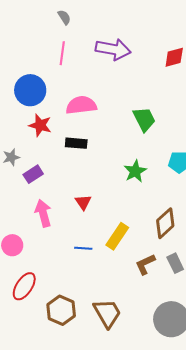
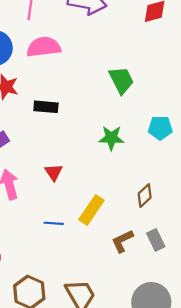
pink semicircle: (81, 105) -> (44, 47), moved
green star: (135, 171) -> (111, 138), turned 30
brown diamond: (165, 223) -> (145, 196), size x0.7

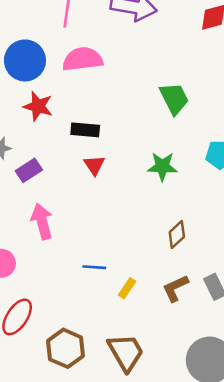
red triangle: (54, 172) -> (94, 165), moved
brown diamond: (145, 196) -> (177, 235), moved
yellow rectangle: (91, 210) -> (127, 288), moved, size x0.6

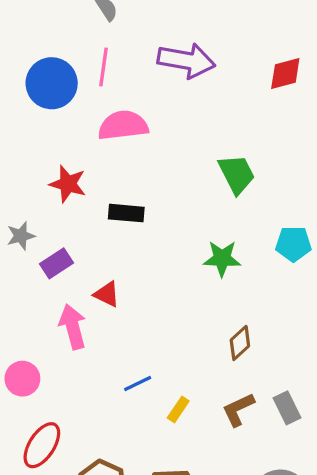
blue circle: (25, 60) -> (52, 83), moved
red triangle: (94, 165) -> (107, 294), moved, turned -30
blue line: (94, 267) -> (138, 384), turned -30

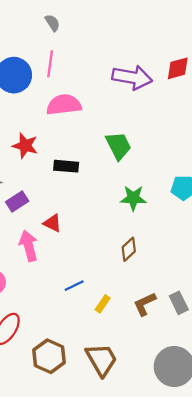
purple arrow: (186, 61) -> (132, 77), moved
green trapezoid: (237, 174) -> (118, 146), moved
brown diamond: (240, 343) -> (129, 249), moved

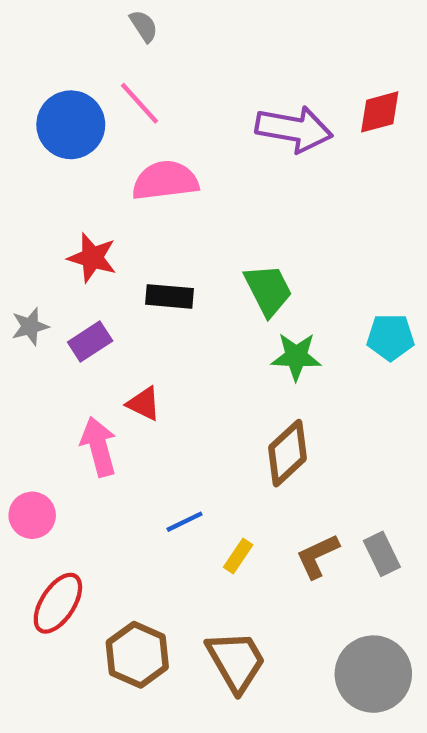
pink line: (50, 64) -> (139, 103), turned -50
green trapezoid: (118, 146) -> (268, 290), moved
purple rectangle: (17, 201) -> (90, 341), moved
brown diamond: (129, 249) -> (288, 453), size x1.4

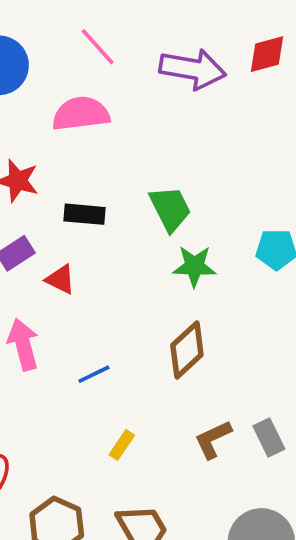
pink line: (139, 103) -> (98, 47), moved
red triangle: (144, 404) -> (60, 279), moved
blue line: (185, 522) -> (94, 374), moved
yellow rectangle: (238, 556) -> (122, 445), moved

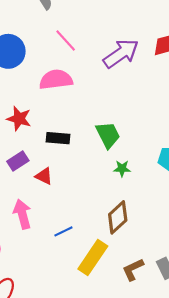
purple arrow: (193, 69) -> (121, 54), turned -45
green star: (194, 266) -> (122, 169), size x0.7
yellow rectangle: (122, 445) -> (93, 257), moved, size x2.0

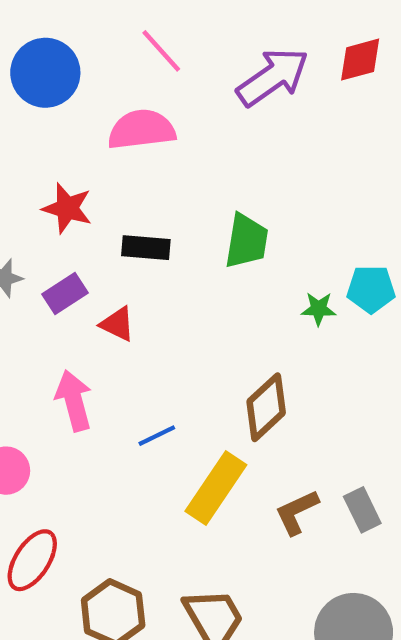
green trapezoid: (108, 135) -> (246, 241), turned 36
green star: (122, 169) -> (319, 309), moved

